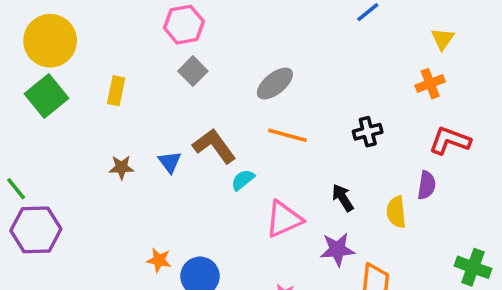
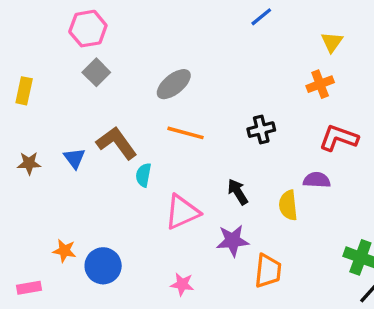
cyan semicircle: (243, 180) -> (143, 175), turned -40
purple semicircle: (427, 185) -> (317, 180), turned -96

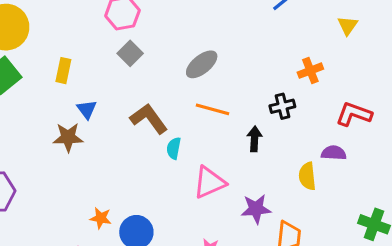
orange cross: (320, 84) -> (310, 71), moved
blue triangle: (74, 158) -> (87, 109), moved
brown star: (29, 163) -> (68, 137), size x1.4
black arrow: (238, 192) -> (254, 139), moved, turned 35

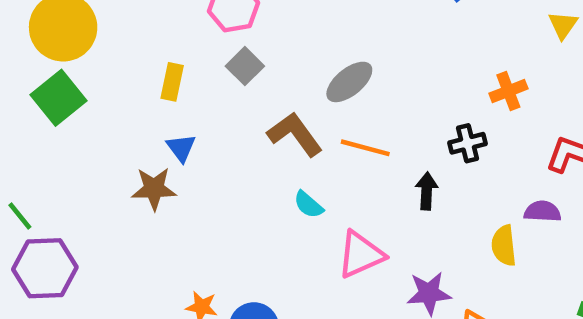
yellow rectangle: (63, 71) -> (172, 82), moved
brown L-shape: (149, 119) -> (295, 134), moved
cyan semicircle: (174, 148) -> (308, 205), turned -60

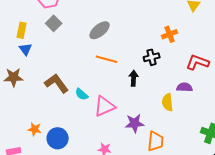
brown L-shape: (295, 134) -> (57, 83), moved
blue triangle: (181, 148) -> (26, 49), moved
cyan semicircle: (308, 205) -> (82, 94), moved

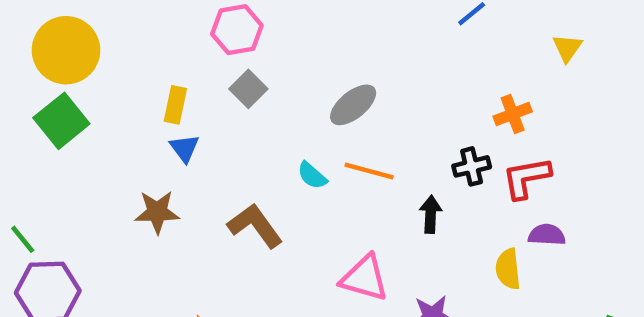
red L-shape: (198, 62) -> (526, 178), moved, turned -30
cyan semicircle: (82, 94) -> (312, 176), moved
pink triangle: (105, 106) -> (364, 278), turned 40

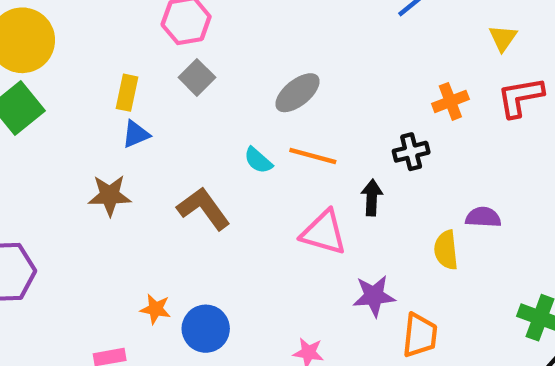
blue triangle: (184, 148) -> (136, 134), turned 44
red L-shape: (526, 178) -> (520, 97), moved
pink triangle: (364, 278) -> (324, 233), moved

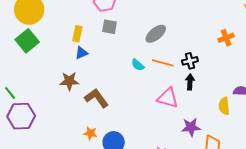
gray square: (197, 77) -> (110, 27), turned -35
black cross: (411, 152) -> (190, 61), moved
brown L-shape: (204, 208) -> (96, 98), moved

